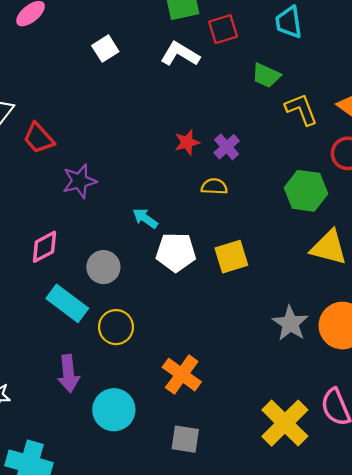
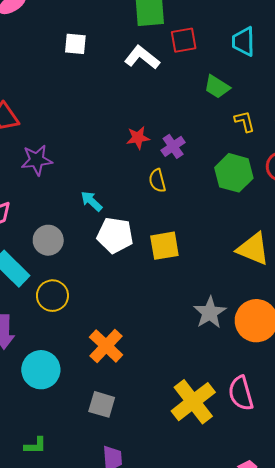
white square: (105, 49) -> (75, 44), turned 30
yellow L-shape: (301, 109) -> (245, 121), size x0.7
yellow semicircle: (214, 186) -> (157, 181), turned -115
green hexagon: (306, 191) -> (234, 173), moved

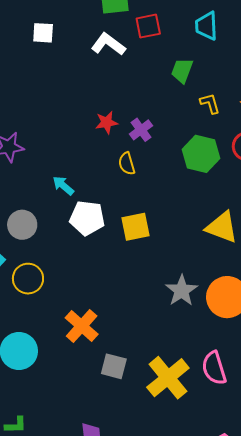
green trapezoid: (217, 87) -> (182, 71), turned 80
gray square: (102, 404) -> (114, 366), moved

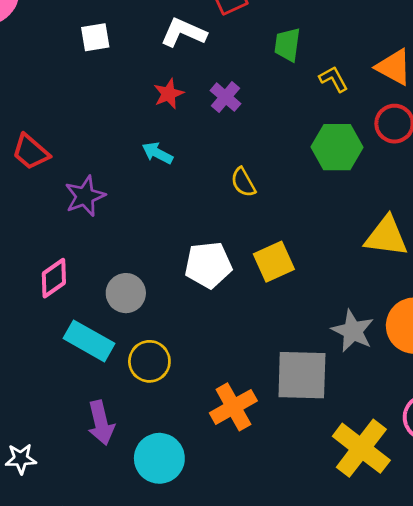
red star: (107, 122) -> (169, 94), moved
purple cross: (141, 130) -> (225, 97), moved
cyan arrow: (63, 186) -> (157, 153), moved
orange cross: (82, 326) -> (233, 407), turned 32
gray square: (114, 366) -> (302, 375), moved, size x1.6

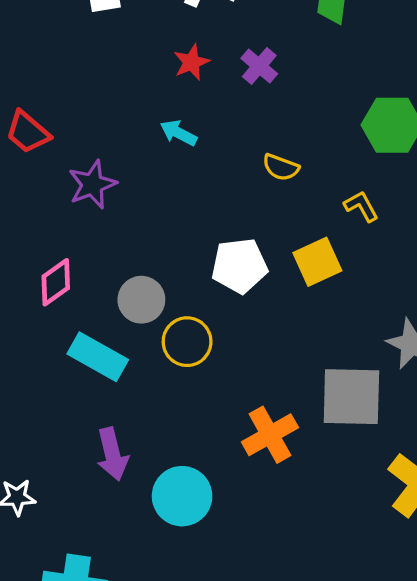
yellow L-shape: (334, 79) -> (361, 206), moved
yellow semicircle: (243, 182) -> (281, 167), turned -40
yellow circle: (149, 361) -> (187, 342), moved

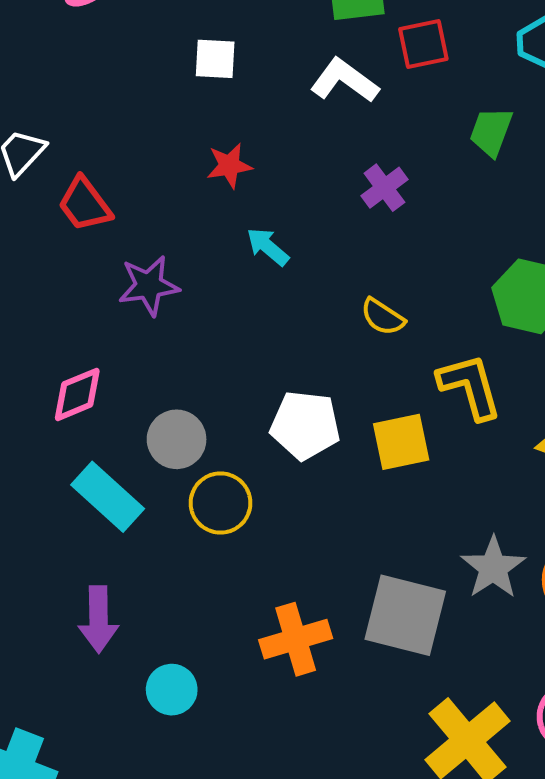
red star: (191, 62) -> (229, 166), moved
yellow L-shape: (361, 206) -> (470, 386), size x1.6
cyan circle: (182, 496) -> (172, 690), size x0.7

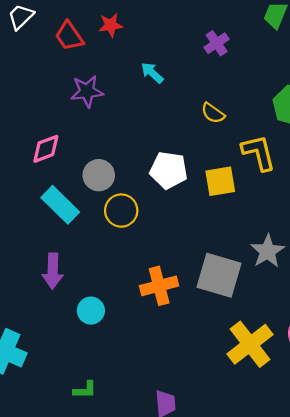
red star: (229, 166) -> (111, 25), moved
red trapezoid: (85, 204) -> (69, 36), moved

